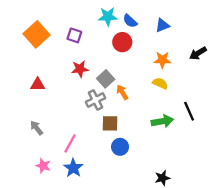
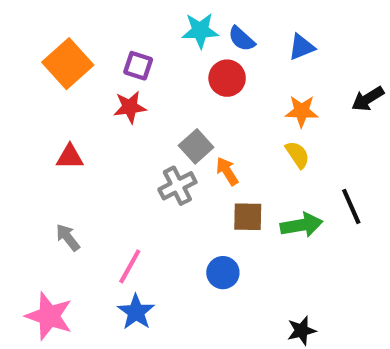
red star: (80, 69) -> (130, 107), moved
yellow semicircle: (160, 83) -> (297, 155), turned 32
brown square: (110, 123) -> (248, 217), moved
pink star: (43, 166) -> (49, 316), moved, size x1.6

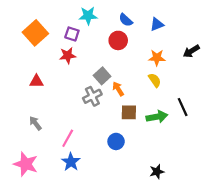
cyan star: (200, 31) -> (88, 16), moved

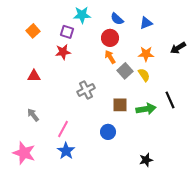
orange square: (35, 33) -> (33, 31), size x0.6
gray square: (102, 76) -> (125, 71), moved
orange arrow: (118, 89) -> (110, 57), moved

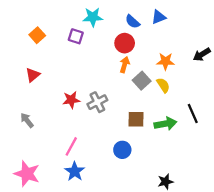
blue triangle: (146, 23) -> (159, 17), moved
red star: (63, 52) -> (71, 100), moved
orange arrow: (110, 57) -> (125, 65), turned 48
red triangle: (34, 76) -> (33, 75), moved, turned -40
gray arrow: (33, 115) -> (27, 120), moved

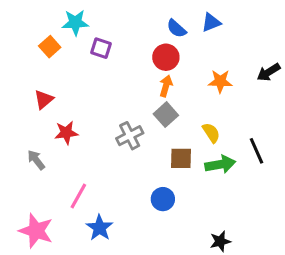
cyan star: (93, 17) -> (75, 22), moved
gray square: (142, 81) -> (166, 115), moved
yellow semicircle: (163, 85) -> (211, 133), moved
red star: (71, 100) -> (66, 133), moved
pink line: (71, 146) -> (78, 196), moved

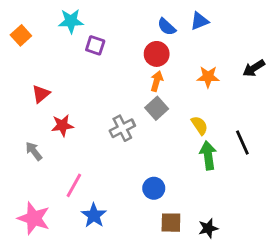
orange square: (50, 47) -> (21, 35), moved
brown square: (181, 158) -> (171, 223), moved
green arrow: (220, 164) -> (208, 155), turned -88

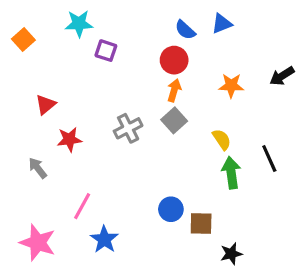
gray cross: (122, 128) -> (128, 128), moved
brown square: (171, 223) -> (201, 224), moved

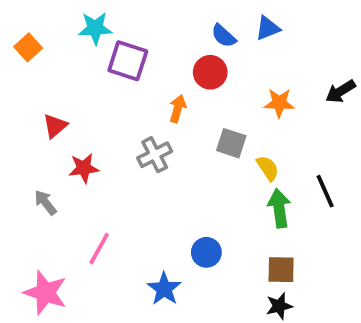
purple square: (106, 51) -> (128, 61), size x1.5
orange arrow: (174, 90) -> (178, 109), moved
gray square: (174, 120) -> (231, 143), moved, turned -30
brown square: (201, 224) -> (281, 270), moved
blue star: (104, 239) -> (164, 289), moved

